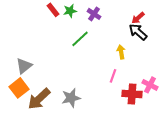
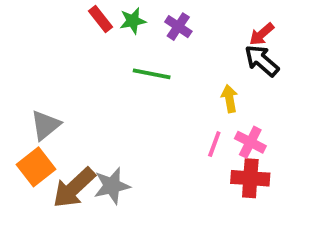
green line: (80, 39) -> (152, 74), turned 54
pink cross: (150, 85) -> (250, 142), moved
gray star: (71, 98) -> (112, 186), moved

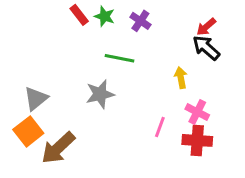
green star: (133, 21) -> (105, 16), turned 30
pink line: (214, 144) -> (160, 127), moved
gray star: (112, 186) -> (100, 94), moved

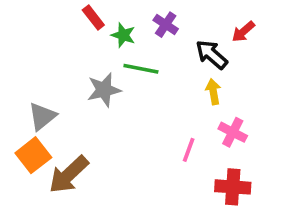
green star: (105, 16) -> (123, 35), moved
black arrow: (206, 48) -> (212, 55), moved
gray star: (100, 94) -> (104, 90), moved
red cross: (197, 140) -> (233, 187), moved

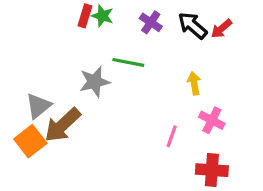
red rectangle: (93, 17) -> (85, 16), turned 55
green star: (123, 35) -> (103, 16), moved
black arrow: (212, 55) -> (193, 26), moved
brown arrow: (69, 175) -> (62, 125), moved

